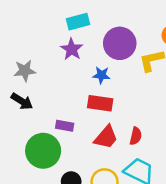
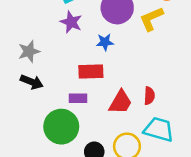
red rectangle: (100, 103) -> (91, 71), moved

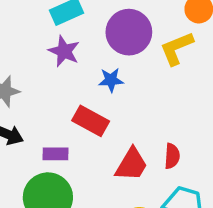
red rectangle: (91, 71) -> (91, 121), turned 30
purple rectangle: (78, 98) -> (55, 154), moved

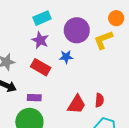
red rectangle: (91, 121) -> (41, 67), moved

